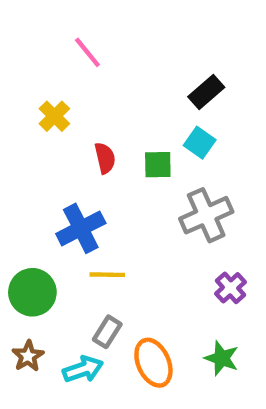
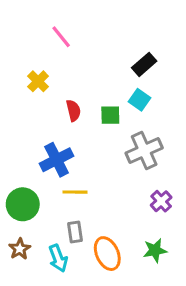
gray rectangle: (107, 332) -> (75, 232), turned -40
green star: (222, 358) -> (155, 250), turned -30
cyan arrow: (83, 369) -> (58, 258), turned 88

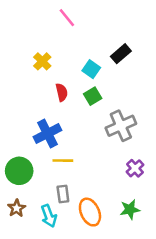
pink line: (61, 37) -> (67, 18), moved
yellow cross: (38, 81) -> (42, 61), moved
cyan square: (140, 100) -> (91, 69), moved
green square: (110, 115) -> (93, 96), turned -30

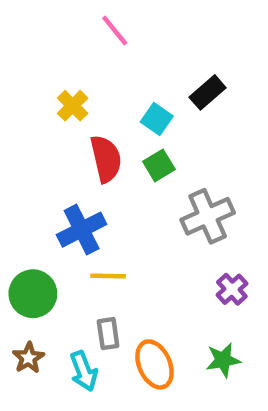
red semicircle: (62, 92) -> (106, 159), size x1.5

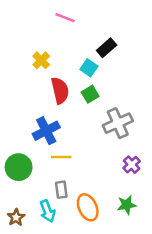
pink line: (115, 31) -> (65, 18), turned -30
black rectangle: (208, 92) -> (107, 48), moved
brown star: (28, 358) -> (16, 217), moved

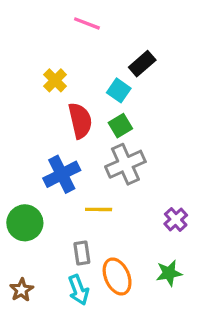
gray cross: (118, 123) -> (125, 164), moved
yellow line: (61, 157) -> (99, 209), moved
cyan arrow: (47, 211) -> (79, 290), moved

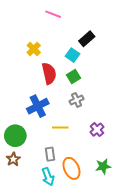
gray cross: (125, 164) -> (77, 100), size x0.6
purple cross: (176, 219) -> (97, 130), moved
brown star: (22, 290) -> (13, 159), moved

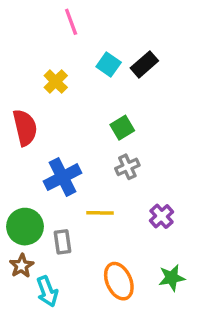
pink line: (53, 14) -> (71, 22), moved, turned 49
cyan square: (72, 55) -> (109, 64), moved
red semicircle: (49, 73) -> (25, 128), moved
gray rectangle: (50, 154) -> (63, 242), moved
cyan arrow: (48, 177) -> (47, 291), moved

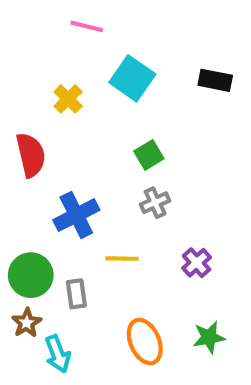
pink line: (71, 22) -> (87, 26), turned -56
cyan square: (109, 64) -> (132, 78), size x1.5
black rectangle: (144, 64) -> (215, 80), moved, turned 52

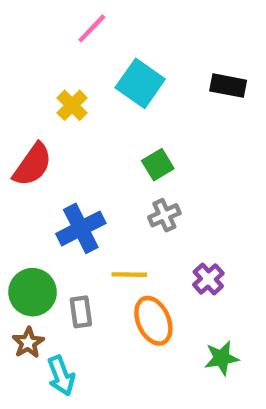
pink line: (87, 26) -> (92, 28), turned -60
red semicircle: (31, 155) -> (33, 165), turned 48
orange ellipse: (145, 341) -> (153, 321), moved

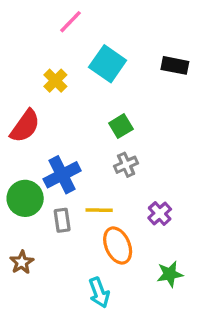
green circle: (33, 292) -> (25, 198), moved
gray rectangle: (81, 312) -> (62, 220), moved
cyan arrow: (61, 376) -> (99, 293), moved

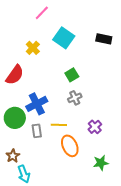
cyan arrow: (99, 293) -> (24, 174), moved

